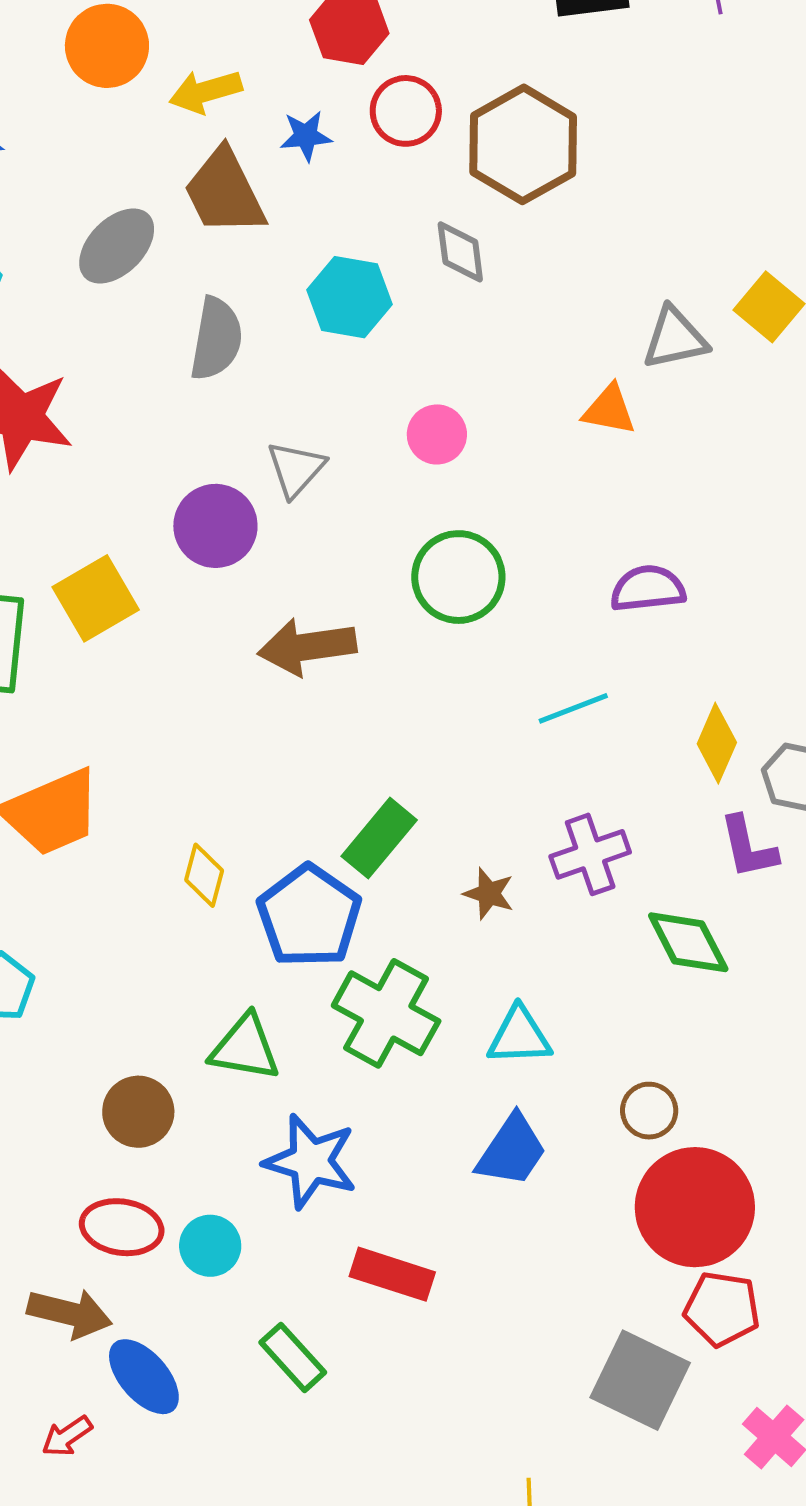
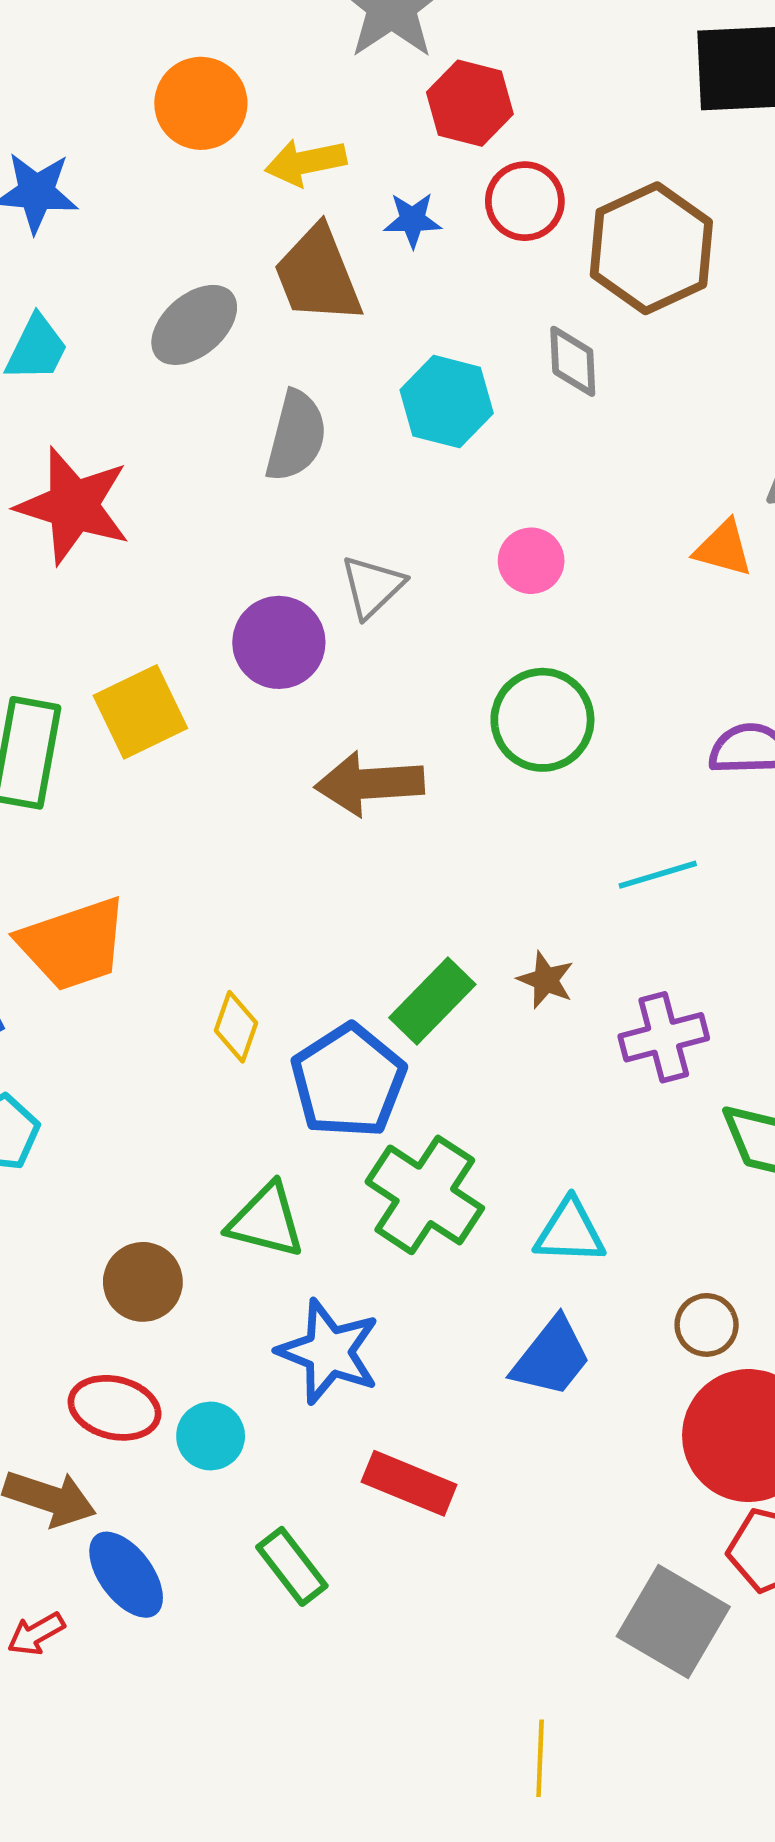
brown star: (489, 894) -> (546, 980), moved

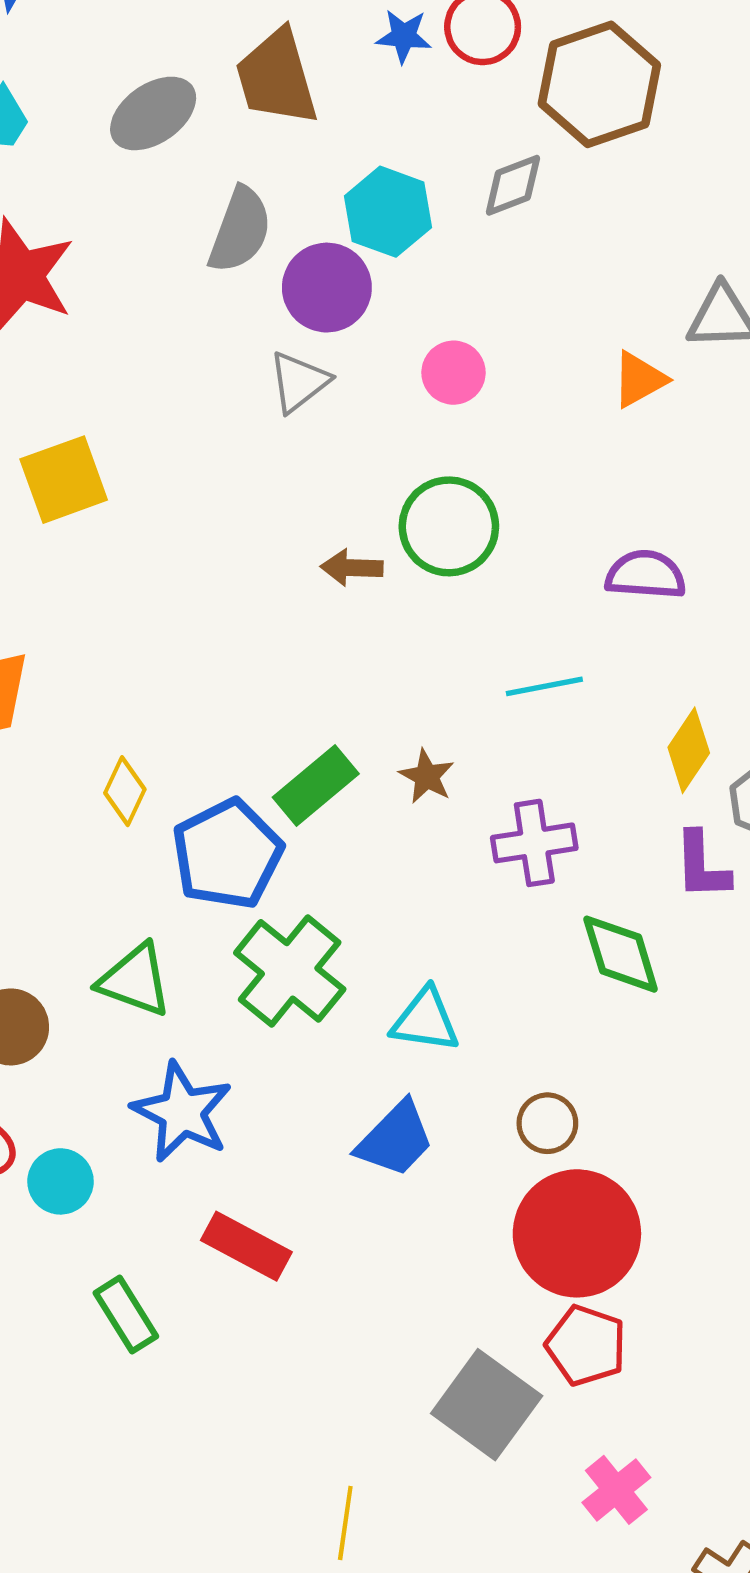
blue star: (412, 220) -> (404, 36), moved
gray diamond: (573, 361) -> (513, 185), turned 66
orange triangle: (723, 548) -> (639, 380), turned -50
purple circle: (279, 642) -> (327, 288), moved
brown arrow: (369, 784) -> (352, 568), moved, size x0.6

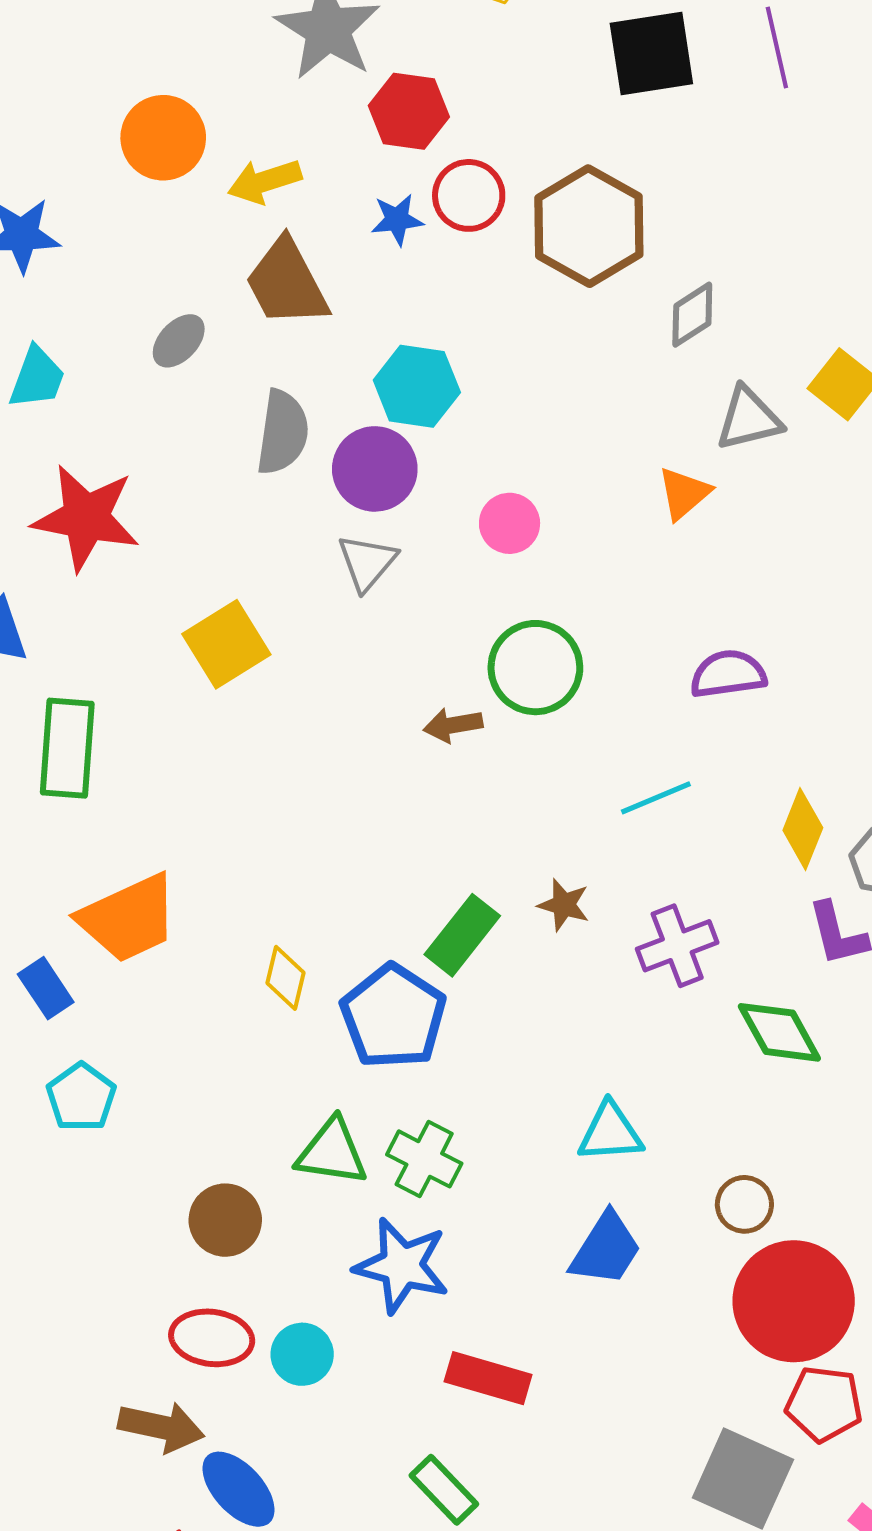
gray ellipse: (153, 113) -> (179, 341), size x0.7
gray diamond: (513, 185) -> (692, 315), moved
yellow square: (64, 480) -> (226, 644), moved
green cross: (290, 971) -> (424, 1159), moved, size x0.7
green rectangle: (126, 1315) -> (444, 1490), moved

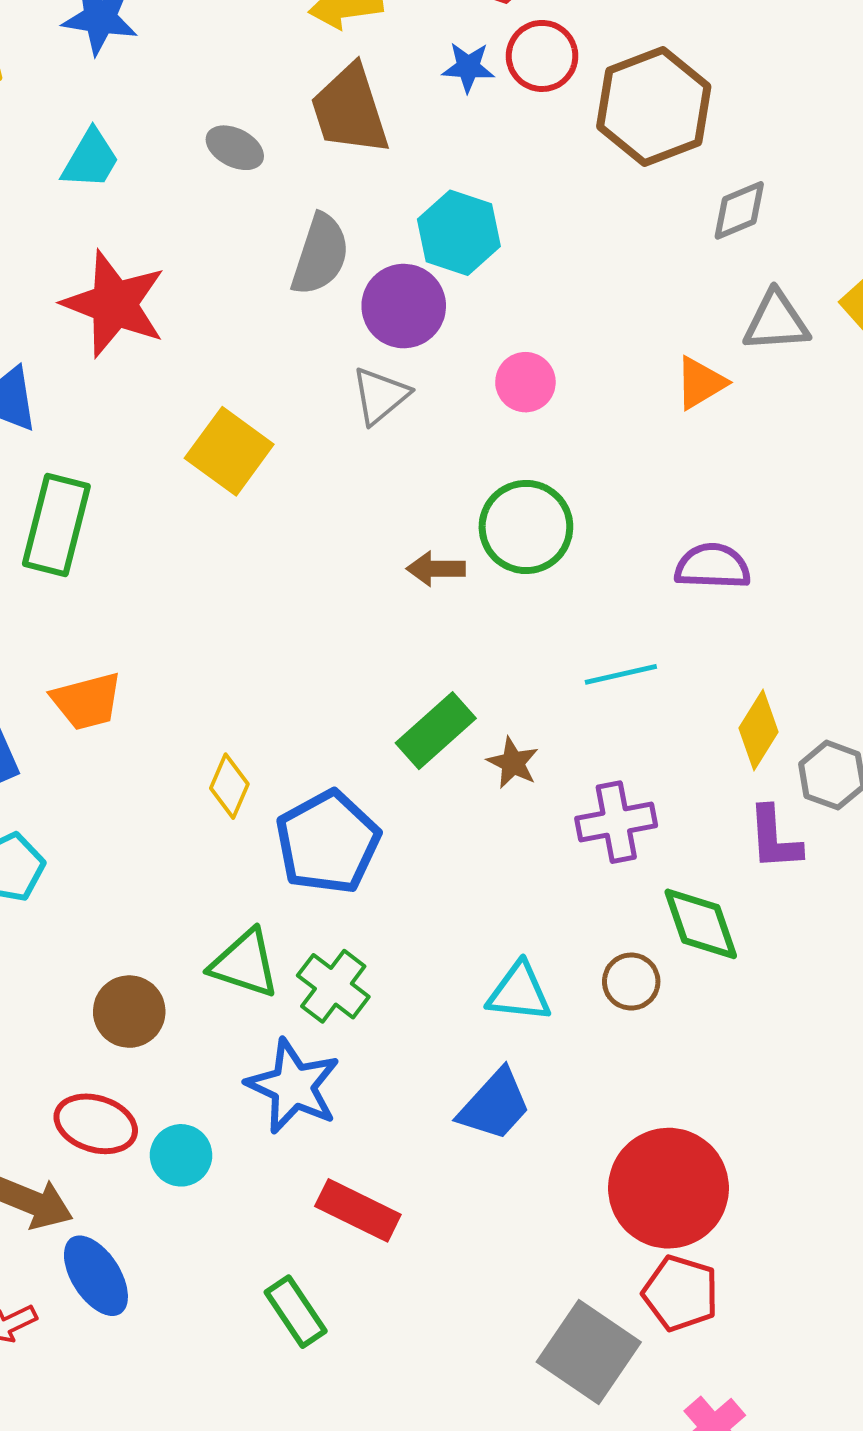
gray ellipse: (179, 341) -> (235, 148), turned 64
yellow square: (226, 644) -> (229, 451), turned -32
orange trapezoid: (128, 918) -> (87, 701), size x0.7
green rectangle: (462, 935) -> (436, 731), moved
brown circle: (744, 1204) -> (631, 982), moved

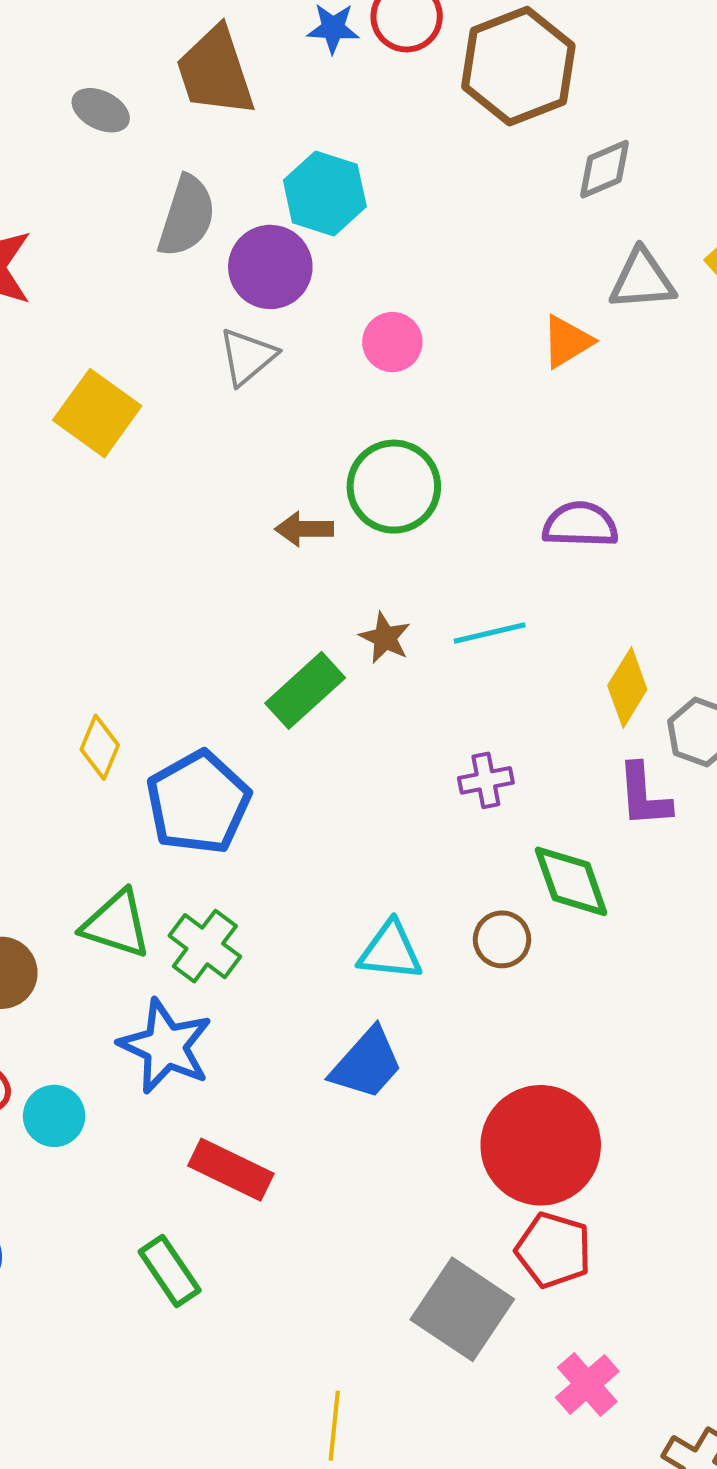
brown star: (513, 763) -> (385, 638), moved
purple cross: (616, 822) -> (486, 780), size x0.7

